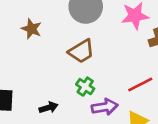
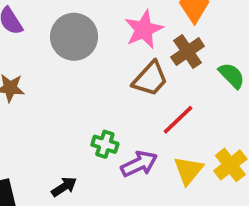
brown trapezoid: (81, 51) -> (150, 79), moved

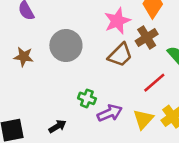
gray circle: (74, 37) -> (66, 46), moved
red line: (178, 120) -> (154, 83), moved

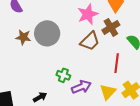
brown star: (24, 57) -> (23, 37), moved
red line: (154, 83) -> (117, 63), turned -42

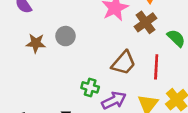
gray circle: (47, 33) -> (65, 36), size x0.6
brown trapezoid: (90, 41) -> (124, 63), moved

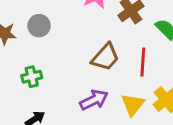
green cross: (90, 87) -> (32, 77), moved, turned -30

